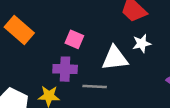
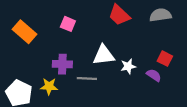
pink square: (74, 39) -> (68, 24), moved
white star: (142, 43) -> (128, 66), moved

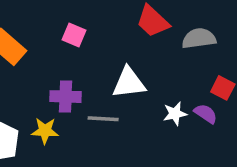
gray semicircle: (160, 15) -> (199, 38), moved
white star: (128, 66) -> (175, 114), moved

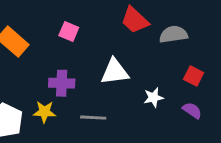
purple semicircle: (206, 114) -> (192, 110), moved
gray line: (103, 119) -> (93, 118), moved

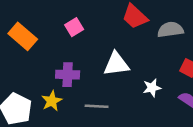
pink square: (69, 32) -> (74, 27), turned 36
yellow star: (44, 112) -> (52, 101), turned -30

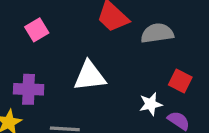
white star: (152, 88) -> (151, 104), moved

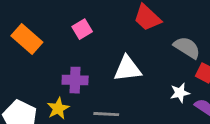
gray semicircle: (157, 33) -> (187, 47), moved, turned 40

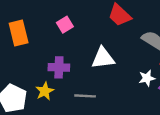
orange rectangle: (27, 39) -> (19, 33), turned 35

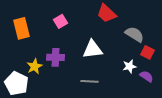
yellow star: (45, 91) -> (34, 66), moved
gray line: (85, 96) -> (90, 81), moved

